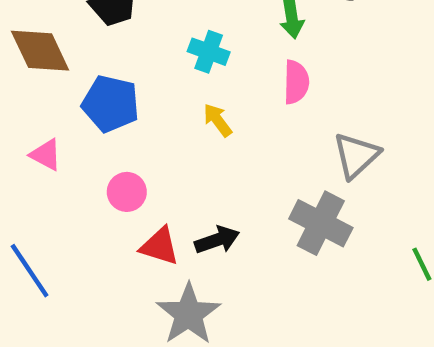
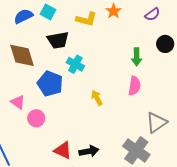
cyan cross: (209, 52) -> (75, 64), moved
pink circle: (127, 192) -> (36, 118), moved

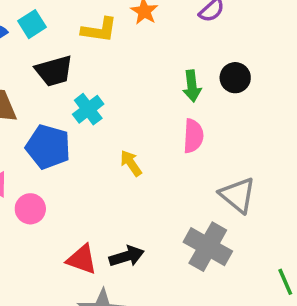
cyan square: (48, 12) -> (32, 24), turned 35
black circle: (165, 44) -> (235, 78), moved
cyan cross: (75, 64) -> (88, 109), turned 30
gray triangle: (157, 122) -> (238, 195), turned -40

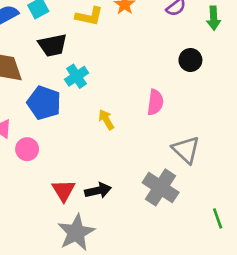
green arrow: (192, 86) -> (214, 18), moved
red triangle: (82, 259) -> (64, 190), turned 35

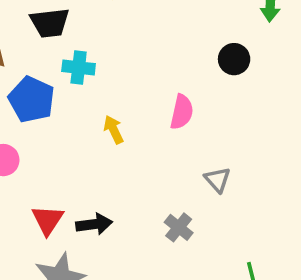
cyan cross: (77, 76) -> (79, 68), turned 35
gray triangle: (186, 150) -> (218, 180), size x0.7
gray cross: (161, 187) -> (179, 227), size x0.6

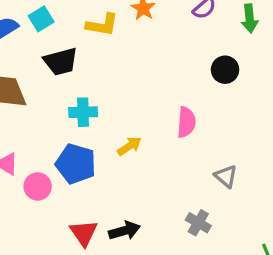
cyan cross: (79, 68) -> (83, 112), moved
blue pentagon: (32, 100) -> (76, 164), moved
yellow arrow: (114, 130) -> (129, 146), turned 90

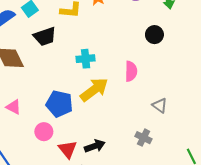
cyan cross: (83, 112) -> (86, 59), moved
yellow arrow: (129, 146) -> (94, 90), size x1.8
pink circle: (38, 186) -> (44, 132), moved

